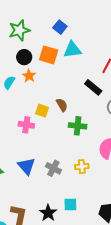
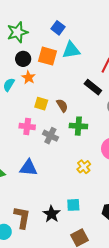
yellow square: (42, 111) -> (41, 104), moved
blue triangle: (26, 166) -> (28, 168), turned -42
yellow cross: (82, 167) -> (84, 167), turned -32
gray cross: (53, 168) -> (50, 136), moved

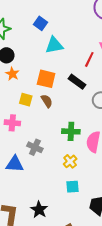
orange square: (47, 56) -> (46, 79), moved
green cross: (78, 126) -> (71, 131), moved
gray cross: (50, 136) -> (35, 147), moved
cyan square: (73, 205) -> (73, 187), moved

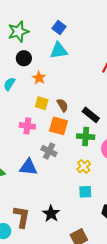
cyan triangle: (54, 45) -> (59, 51), moved
orange star: (12, 74) -> (39, 78), moved
orange square: (46, 79) -> (59, 126), moved
black rectangle: (77, 82) -> (91, 115), moved

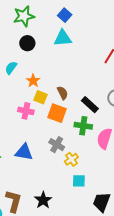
orange star: (39, 78) -> (33, 81), moved
yellow square: (42, 103) -> (40, 97), moved
gray cross: (49, 151) -> (57, 145), moved
yellow cross: (84, 166) -> (71, 159), moved

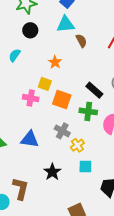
orange star: (33, 81) -> (55, 62), moved
brown semicircle: (62, 93) -> (81, 41), moved
black star: (43, 200) -> (52, 172), moved

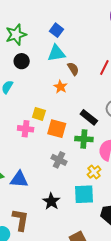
orange star: (55, 62) -> (60, 87), moved
blue triangle: (30, 139) -> (19, 179), moved
yellow cross: (77, 145) -> (94, 172), moved
cyan square: (85, 167) -> (84, 194), size x1.5

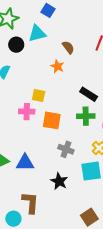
cyan triangle: (56, 53) -> (37, 33), moved
orange square: (57, 129) -> (52, 120), moved
gray cross: (59, 160) -> (66, 149), moved

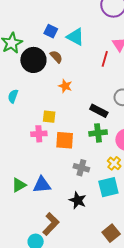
cyan triangle: (37, 33) -> (75, 37), moved, turned 48
black circle: (16, 45) -> (33, 60), moved, size x1.6
brown semicircle: (68, 47) -> (56, 57), moved
brown L-shape: (30, 203) -> (51, 224), turned 45

